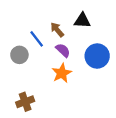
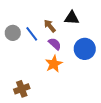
gray circle: (19, 55) -> (13, 33), moved

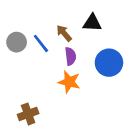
purple semicircle: (55, 44) -> (70, 56), turned 40
orange star: (54, 64) -> (69, 82), turned -30

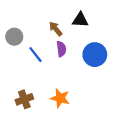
blue line: (41, 43) -> (36, 55), moved
orange star: (69, 82) -> (60, 98), moved

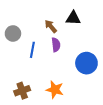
blue line: (36, 55) -> (32, 50), turned 49
blue circle: (95, 55) -> (86, 63), moved

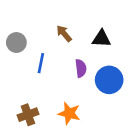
black triangle: (73, 18) -> (101, 39), moved
purple semicircle: (56, 45) -> (81, 68), moved

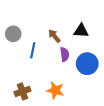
brown arrow: (64, 33) -> (54, 36), moved

